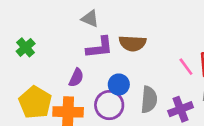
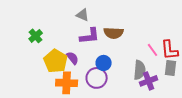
purple semicircle: (76, 78) -> (73, 58), turned -64
gray semicircle: (149, 100) -> (140, 70), moved
yellow pentagon: (35, 102) -> (56, 61), moved

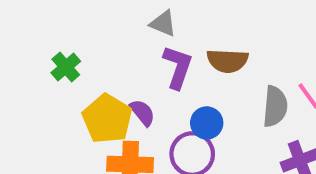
purple L-shape: (90, 36) -> (178, 67), turned -65
gray semicircle: (140, 70) -> (275, 106), moved

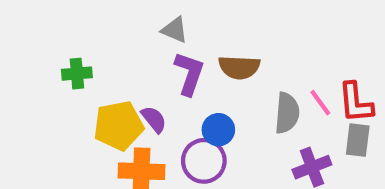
green cross: (66, 67) -> (77, 74), turned 36
yellow pentagon: (107, 119) -> (119, 126), turned 30

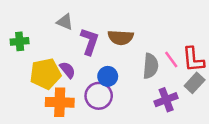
gray triangle: (175, 30) -> (65, 22), moved
gray rectangle: (358, 140) -> (195, 83), turned 36

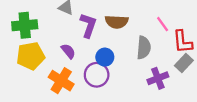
green cross: (20, 41) -> (25, 25), size x1.5
pink line: (171, 60) -> (163, 24), moved
yellow pentagon: (45, 74) -> (31, 56), moved
orange cross: (60, 102) -> (61, 81), turned 30

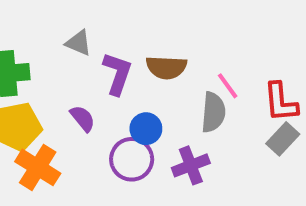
pink line: (163, 24) -> (228, 86), moved
purple cross: (158, 78) -> (191, 165), moved
orange cross: (61, 81) -> (38, 167), moved

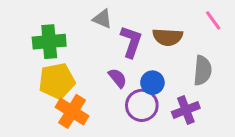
pink line: (228, 86) -> (213, 20), moved
purple semicircle: (83, 118) -> (118, 78), moved

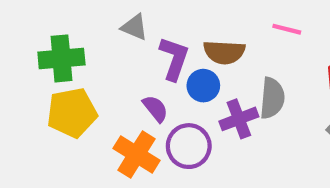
pink line: (213, 20) -> (287, 29), turned -40
blue circle: (152, 83) -> (203, 86), moved
purple cross: (186, 110) -> (239, 119), moved
orange cross: (72, 111) -> (137, 154), moved

